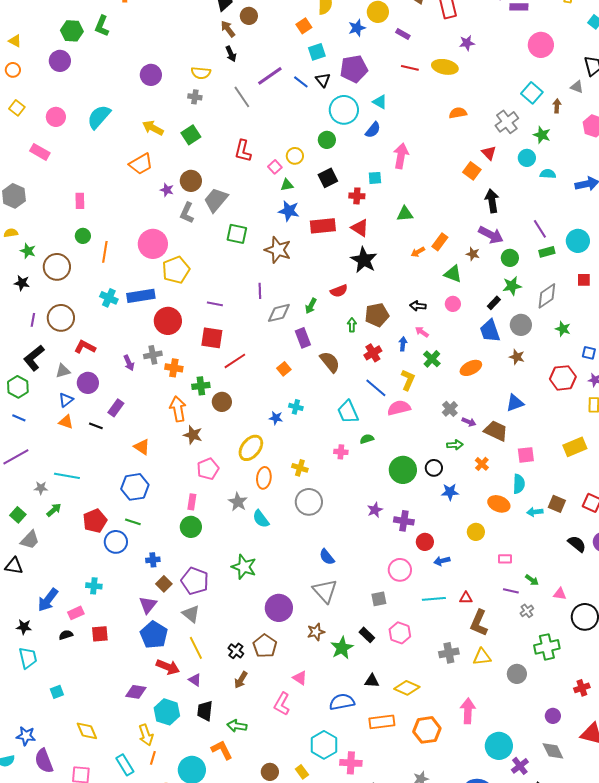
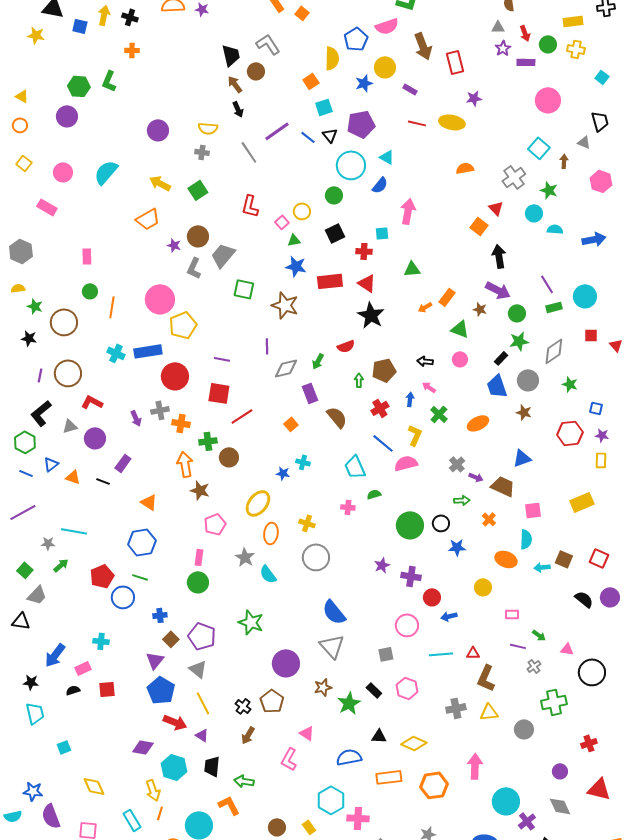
blue triangle: (66, 400) -> (51, 464), moved
blue semicircle: (327, 557) -> (334, 612), size x1.5

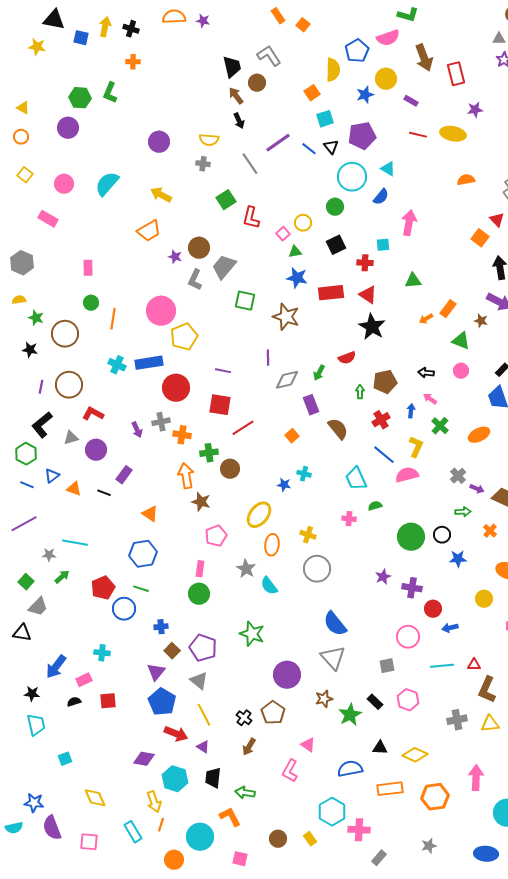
green square: (198, 190) -> (226, 200), moved

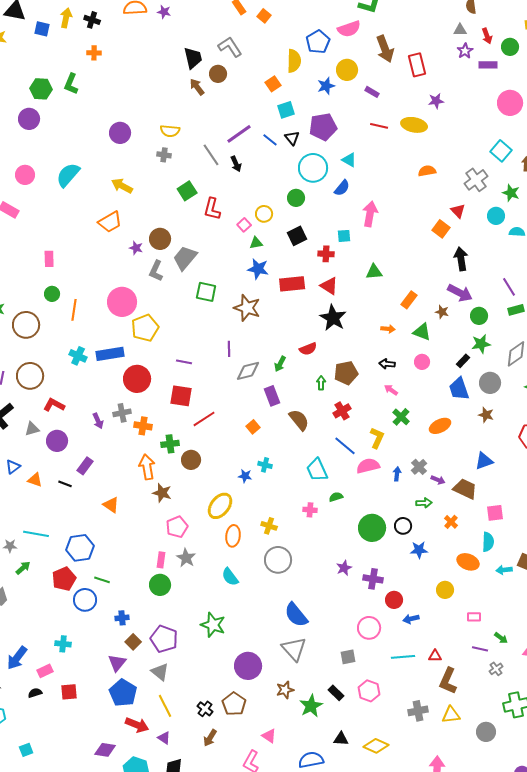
black arrow: (239, 121) -> (236, 164), moved
orange arrow: (426, 319) -> (388, 329), moved, turned -144
blue arrow: (411, 411) -> (397, 474), moved
blue hexagon: (143, 554) -> (80, 548), moved
gray star: (246, 569) -> (186, 558), moved

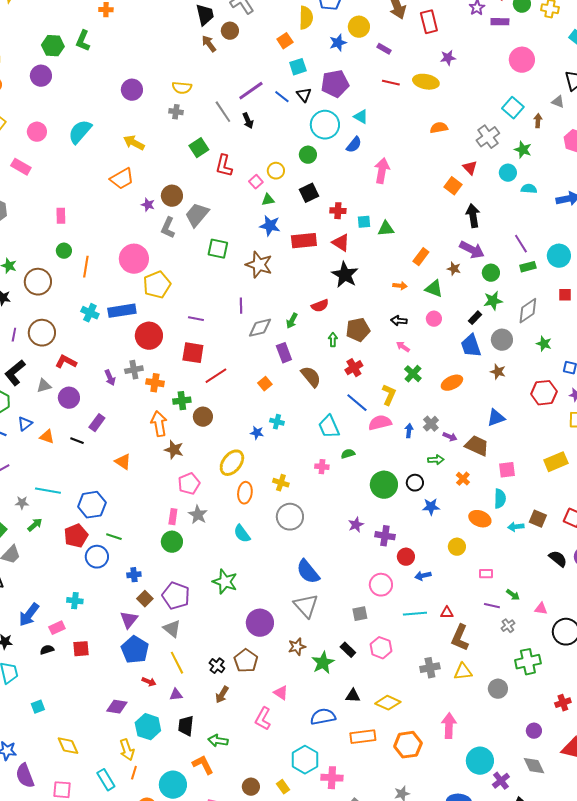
cyan square: (344, 236) -> (364, 222), moved
red arrow: (137, 725) -> (149, 682), size x0.6
purple triangle: (164, 738) -> (176, 695), turned -40

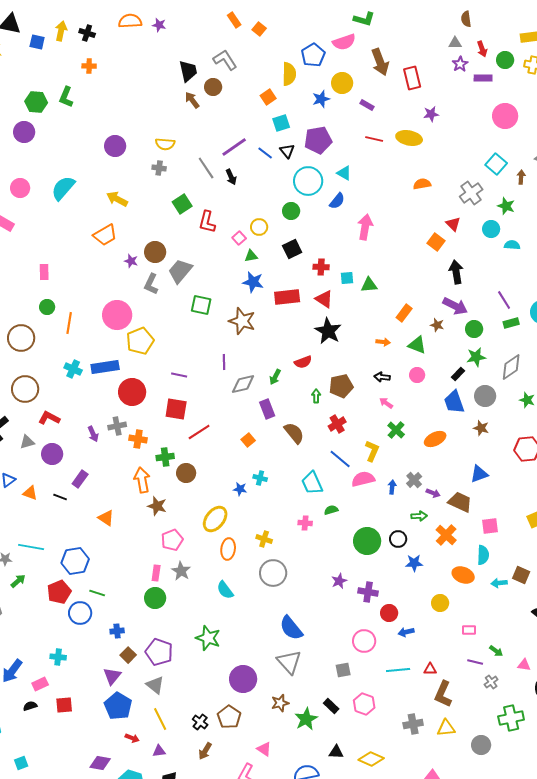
orange cross: (463, 479) -> (446, 535), size x1.5

